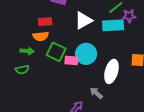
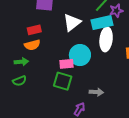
green square: (56, 52) -> (63, 81), moved
white ellipse: (111, 71) -> (106, 39), moved
gray arrow: (96, 93) -> (96, 92), turned 152

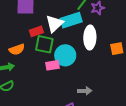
cyan rectangle: (102, 23) -> (71, 20), moved
red rectangle: (34, 30) -> (36, 31), moved
green square: (63, 81) -> (44, 44), moved

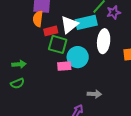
orange semicircle: (17, 49) -> (38, 19), moved, turned 112

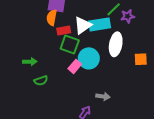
pink rectangle: (64, 66) -> (75, 66), turned -48
green semicircle: (17, 83) -> (41, 81), moved

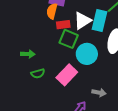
cyan rectangle: (100, 24) -> (99, 20), turned -70
pink rectangle: (75, 66) -> (67, 75), moved, size x1.5

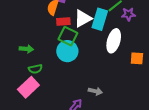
cyan circle: (87, 54) -> (67, 51), moved
pink rectangle: (67, 75) -> (28, 87), moved

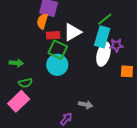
purple star: (128, 14) -> (116, 45), moved
cyan rectangle: (100, 19) -> (102, 37), moved

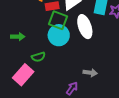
white ellipse: (103, 54) -> (85, 27), moved, turned -30
green semicircle: (25, 83) -> (38, 57), moved

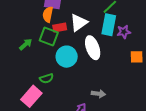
green square: (58, 20) -> (49, 36), moved
green arrow: (18, 37) -> (26, 44), moved, turned -40

